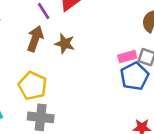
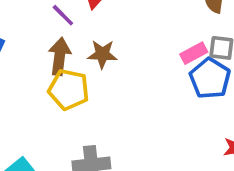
yellow pentagon: (33, 86) -> (69, 90), moved

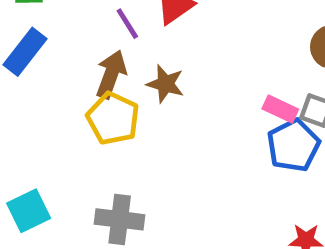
pink rectangle: (194, 53) -> (280, 109), turned 40

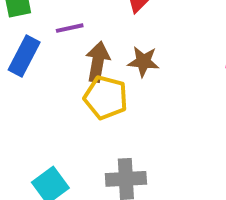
purple line: (127, 24) -> (70, 28), moved, turned -60

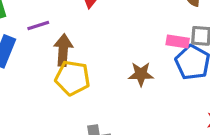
brown star: (143, 62) -> (141, 74), moved

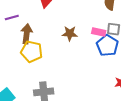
brown star: (141, 74) -> (70, 33), moved

